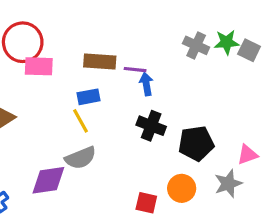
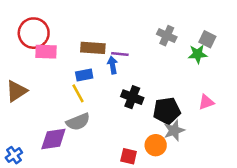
green star: (227, 42) -> (198, 54), moved
blue arrow: (146, 84) -> (113, 65), moved
pink triangle: (247, 155) -> (206, 102), moved
gray star: (228, 184) -> (174, 130), moved

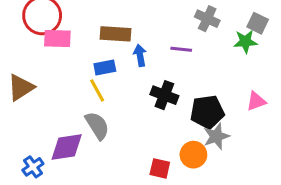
purple line: (120, 54) -> (181, 49), moved
gray semicircle: (78, 122) -> (97, 126), turned -100
blue cross: (14, 155) -> (33, 167), moved

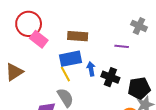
pink rectangle: (57, 38) -> (39, 39), turned 36
blue arrow: (140, 55) -> (91, 69), moved
blue rectangle: (105, 68) -> (70, 59), size x1.5

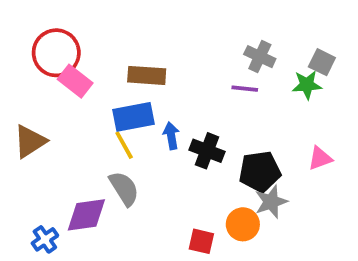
purple line: (122, 46) -> (245, 89), moved

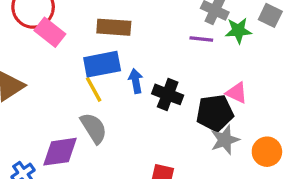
green star: (307, 85) -> (238, 31), moved
pink triangle: (320, 158) -> (237, 93), moved, turned 45
orange circle: (243, 224) -> (267, 152), moved

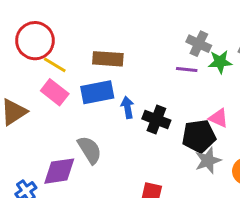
pink rectangle: (50, 32) -> (55, 92), moved
yellow line: (94, 89) -> (55, 65), moved, turned -30

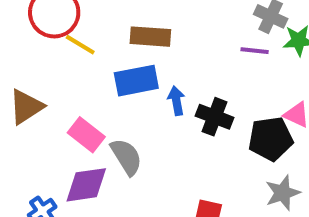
pink rectangle: (55, 92) -> (86, 135), moved
gray star: (208, 160) -> (283, 193), moved

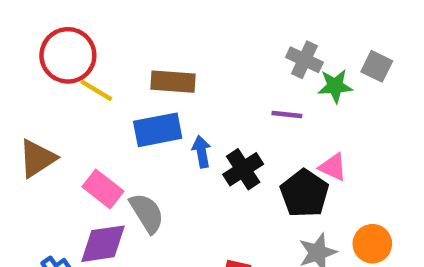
purple line: (255, 51) -> (287, 114), moved
black cross: (214, 117) -> (243, 169), turned 36
black pentagon: (271, 139) -> (304, 193), turned -30

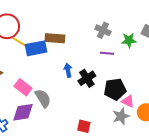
gray cross: (304, 60) -> (103, 30), moved
blue rectangle: (158, 130) -> (36, 48), moved
pink triangle: (333, 167) -> (128, 101), moved
black pentagon: (304, 193) -> (115, 89), turned 30

